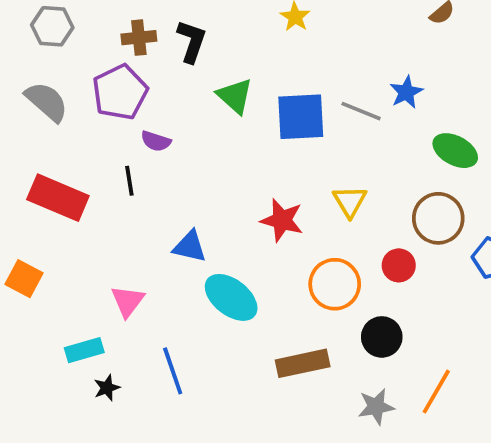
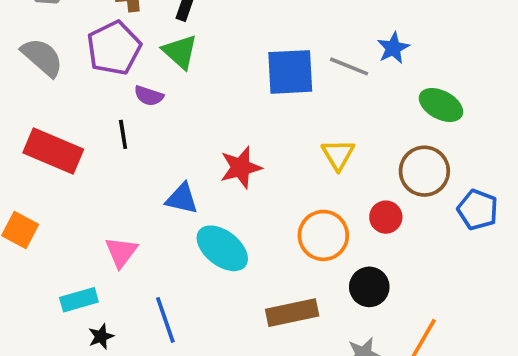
green triangle: (235, 96) -> (180, 52), moved
red star: (282, 220) -> (241, 167), moved, turned -30

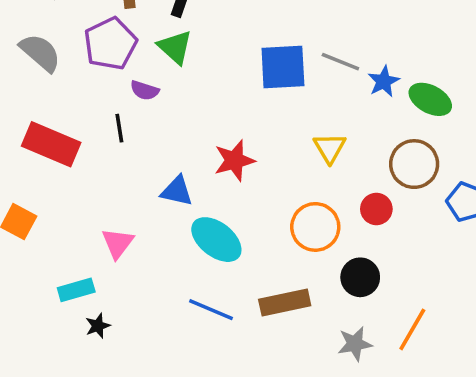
blue star: (393, 48) -> (384, 81), moved
blue line: (165, 320) -> (211, 310), moved, turned -48

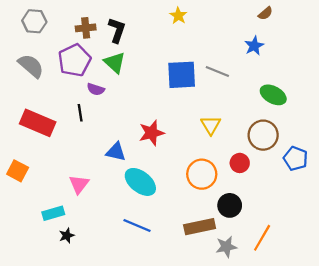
blue star: (384, 81) -> (254, 46), moved
brown rectangle: (285, 302) -> (200, 227), moved

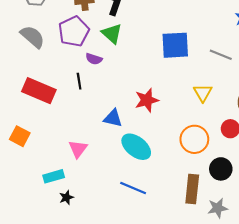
gray line: (217, 71) -> (221, 55), moved
brown rectangle: (200, 227) -> (192, 189), turned -72

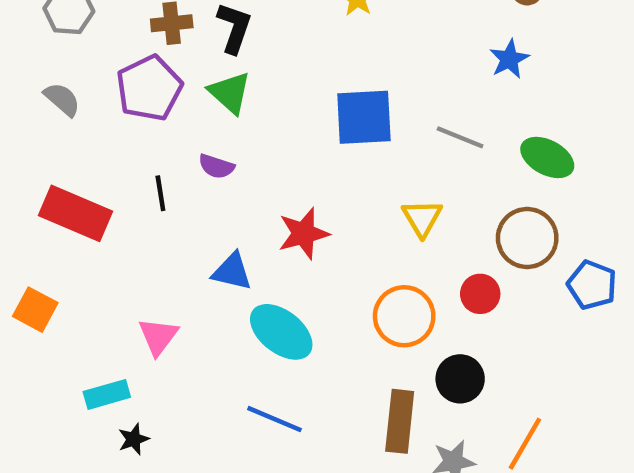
gray semicircle: (33, 37) -> (62, 99), size x0.7
purple semicircle: (94, 59) -> (216, 166), moved

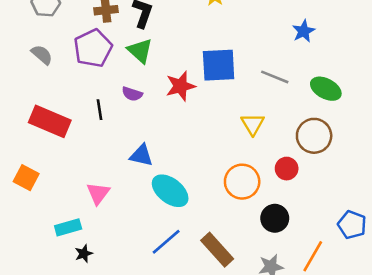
red star: (304, 234) -> (181, 86), moved
blue pentagon: (592, 285) -> (352, 225), moved
blue line: (274, 419) -> (166, 242), turned -64
brown rectangle: (400, 421) -> (217, 250), moved, turned -48

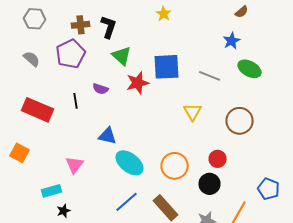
green triangle: (140, 51) -> (122, 56), moved
green ellipse: (326, 89) -> (250, 69), moved
red circle: (287, 169) -> (218, 159), moved
orange circle: (242, 182) -> (175, 166), moved

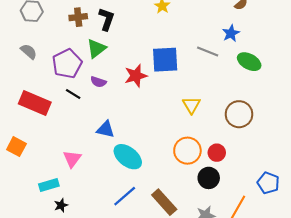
purple pentagon: (71, 54) -> (67, 64), moved
green triangle: (122, 56) -> (96, 48), moved, turned 40
gray line: (210, 76) -> (208, 52), moved
black line: (76, 101) -> (73, 94), turned -49
orange circle: (175, 166) -> (187, 151), moved

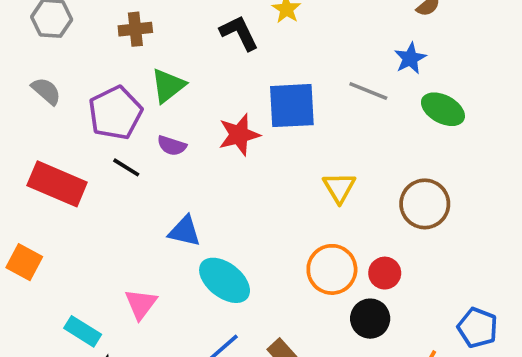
black L-shape: (107, 19) -> (239, 33), moved, turned -45
pink triangle: (72, 159) -> (141, 304), moved
cyan rectangle: (49, 185) -> (83, 331), turned 48

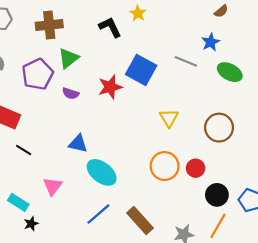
brown cross: (135, 29) -> (49, 25), size x1.4
blue square: (292, 106) -> (141, 70), turned 32
black line: (126, 167) -> (24, 150), moved
black circle: (370, 319) -> (217, 195), moved

